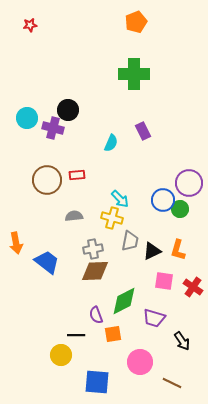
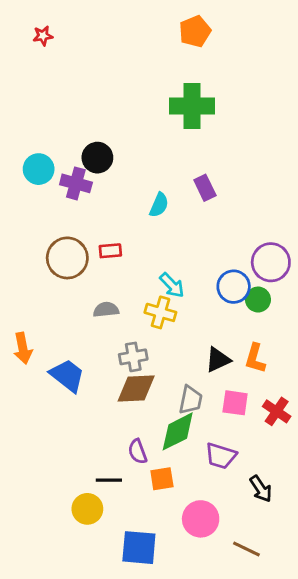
gray trapezoid: (130, 241) -> (191, 400), moved

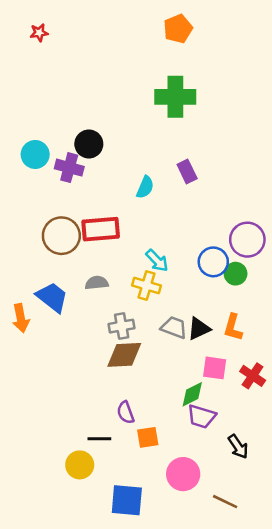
red rectangle: (110, 251) -> (101, 229), size x1.8
blue trapezoid: (67, 376) -> (52, 297), moved
gray trapezoid: (191, 400) -> (174, 327), moved, turned -80
green diamond: (178, 431) -> (192, 394), moved, size x0.7

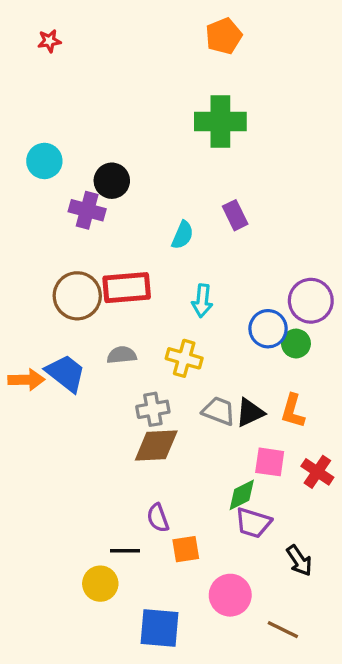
cyan circle: (35, 154) -> (44, 161), moved
cyan arrow: (157, 261) -> (202, 301), moved, turned 50
orange arrow: (21, 318) -> (26, 380), moved, turned -80

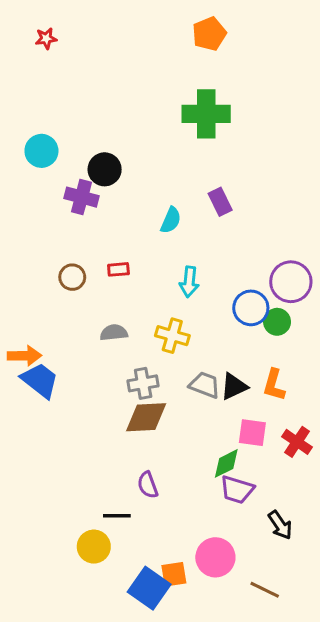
red rectangle: (127, 288) -> (118, 269), size x0.5
brown circle: (77, 296) -> (72, 277), size x0.6
blue trapezoid: (66, 373) -> (40, 380), moved
orange square: (186, 549) -> (174, 574), moved
blue square: (159, 628) -> (149, 588), turned 30

